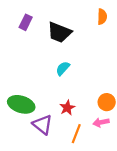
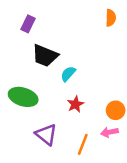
black trapezoid: (59, 32) -> (45, 56), moved
green ellipse: (21, 104) -> (23, 97), moved
red star: (67, 108) -> (75, 104), moved

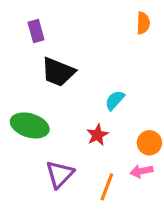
purple rectangle: (28, 24) -> (36, 31), turned -42
cyan semicircle: (68, 74) -> (115, 100), moved
purple triangle: (46, 135) -> (60, 174), turned 35

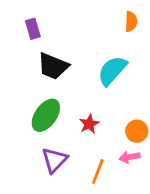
cyan semicircle: (115, 100) -> (112, 71), moved, size x1.6
green ellipse: (30, 125) -> (46, 115), moved, turned -72

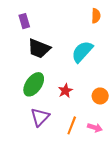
pink arrow: (130, 157) -> (95, 128), moved, turned -152

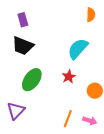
black trapezoid: (39, 49) -> (23, 46), moved
red star: (65, 91) -> (69, 77), moved
purple triangle: (40, 117) -> (16, 111), moved

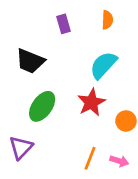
orange semicircle: (91, 15) -> (107, 20), moved
purple rectangle: (23, 20) -> (63, 24), moved
red star: (69, 77) -> (91, 102), size x1.5

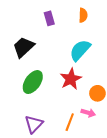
black trapezoid: (30, 61) -> (24, 47), turned 115
purple triangle: (21, 148) -> (34, 124), moved
pink arrow: (119, 161) -> (88, 113), moved

